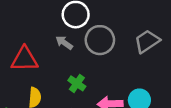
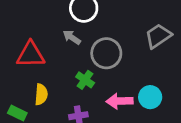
gray circle: (100, 40) -> (106, 53), moved

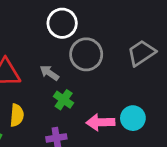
gray arrow: (72, 37) -> (49, 73), moved
gray circle: (106, 53) -> (86, 54), moved

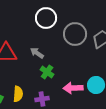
gray circle: (86, 54) -> (75, 34), moved
yellow semicircle: (17, 115) -> (18, 94), moved

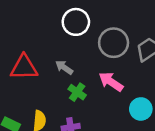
pink arrow: (73, 88) -> (111, 82), moved, turned 36

